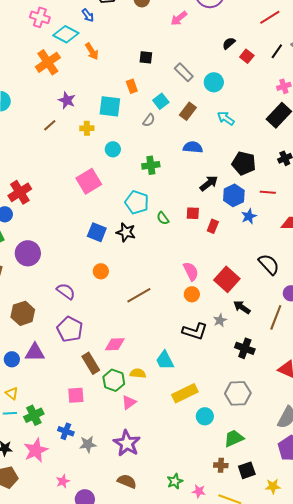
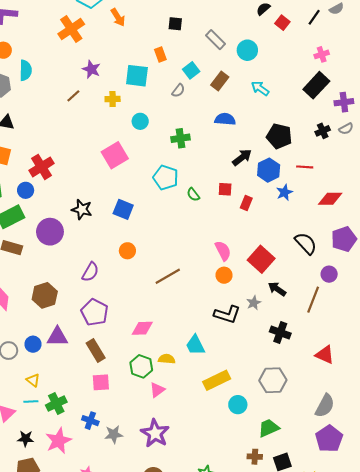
black star: (126, 232) -> (82, 209), moved
purple semicircle: (66, 291) -> (90, 272), turned 84
brown rectangle: (91, 363) -> (96, 351), moved

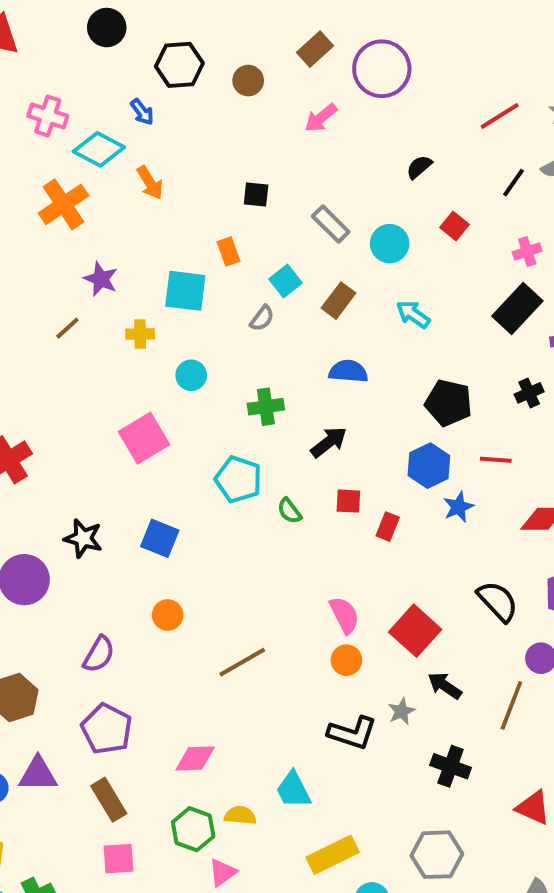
red square: (282, 23) -> (454, 226), moved
black arrow: (242, 157) -> (329, 442), moved

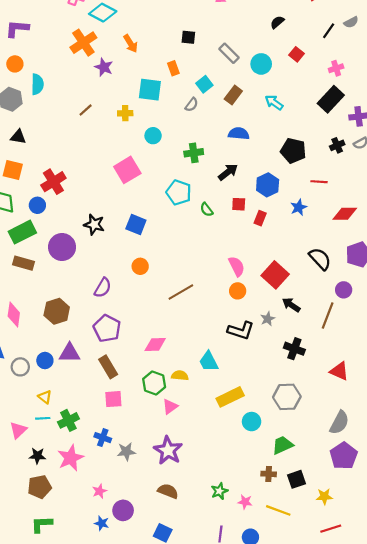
orange arrow: (150, 183) -> (131, 44), moved
purple star: (101, 279) -> (104, 67), moved
blue hexagon: (429, 466) -> (268, 185), moved

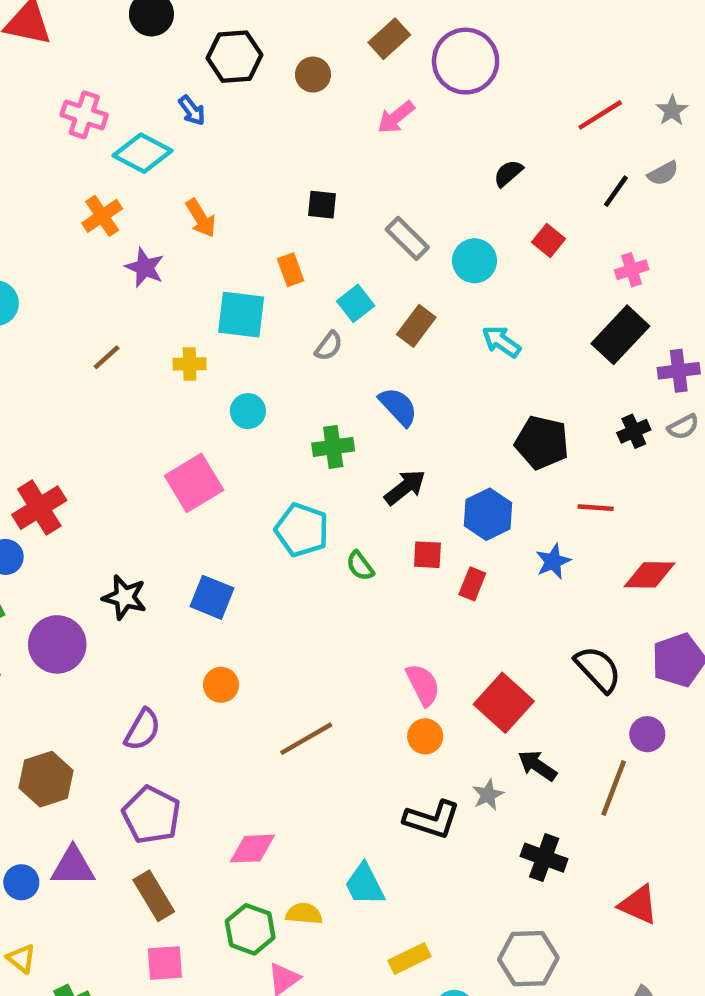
orange cross: (83, 43) -> (102, 216), size x0.7
blue semicircle: (239, 134) -> (398, 407), moved, turned 42
yellow rectangle: (230, 397) -> (409, 959), size x0.7

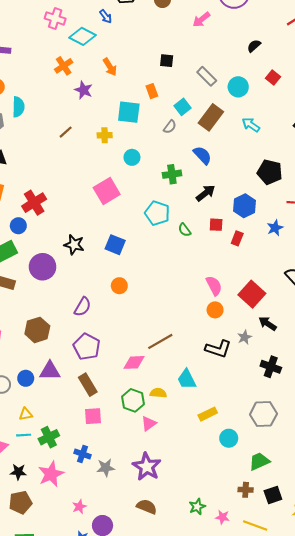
brown rectangle: (416, 326) -> (211, 117), size x1.4
brown line: (306, 739) -> (160, 341), moved
yellow triangle: (21, 959) -> (26, 414), turned -48

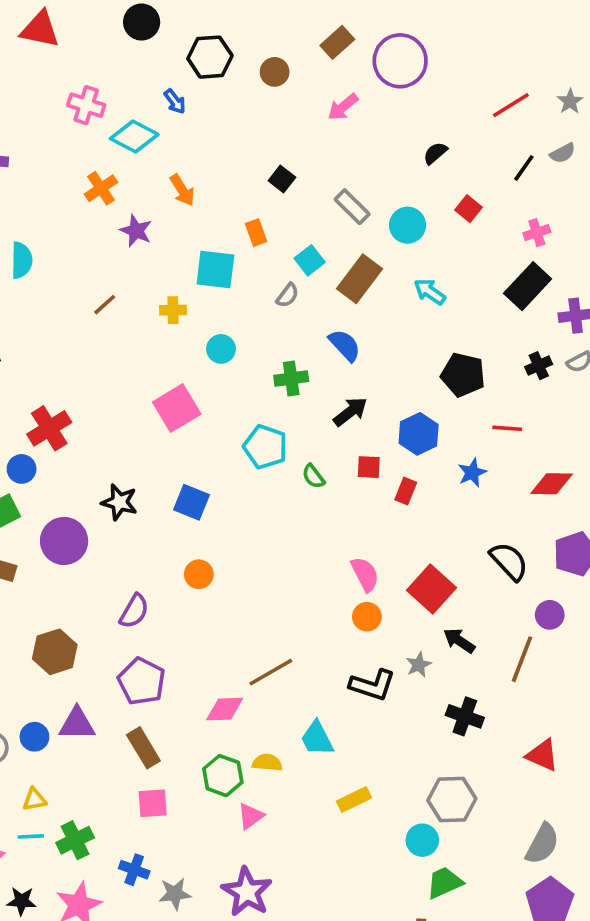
black square: (167, 61) -> (282, 179), turned 32
cyan circle: (229, 438) -> (422, 840), moved

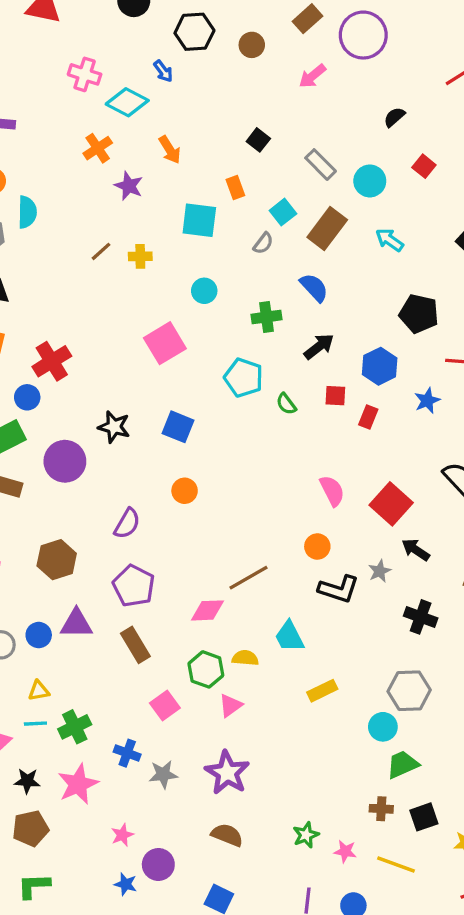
yellow cross: (173, 310) -> (140, 256), moved
orange circle: (367, 617) -> (317, 546), moved
pink square: (153, 803) -> (165, 705), moved, turned -32

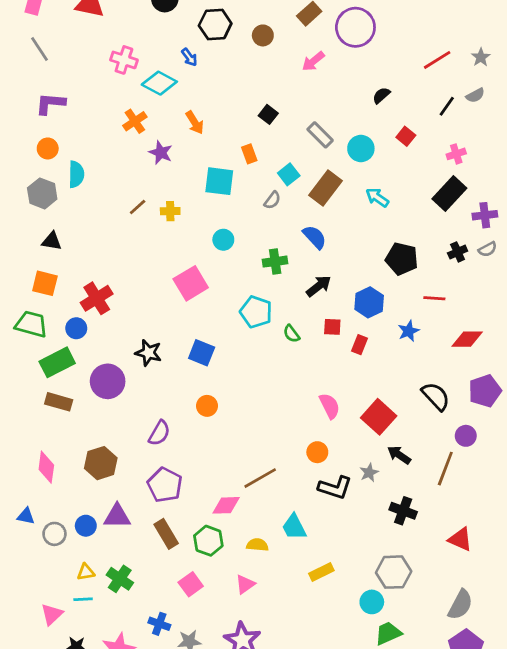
green hexagon: (206, 669) -> (208, 541), moved
green cross: (75, 727) -> (120, 579), moved, turned -30

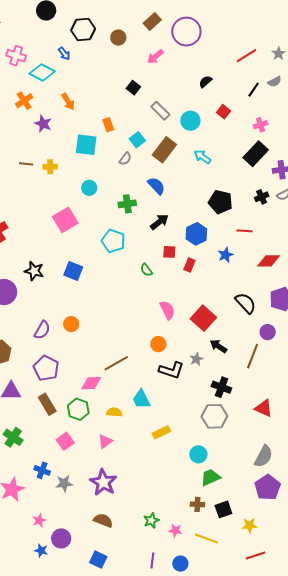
black square: (268, 114) -> (133, 88), moved
brown line: (138, 207) -> (26, 164), turned 48
green semicircle: (291, 334) -> (146, 270), moved
orange circle: (207, 406) -> (71, 324), moved
gray hexagon: (394, 572) -> (214, 416), moved

